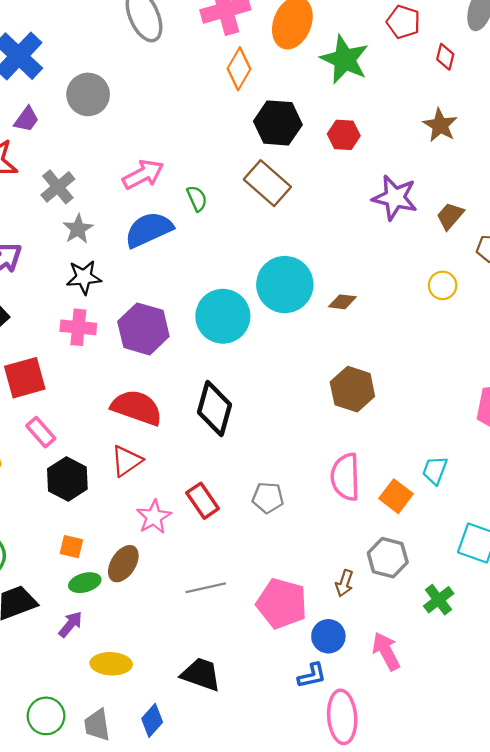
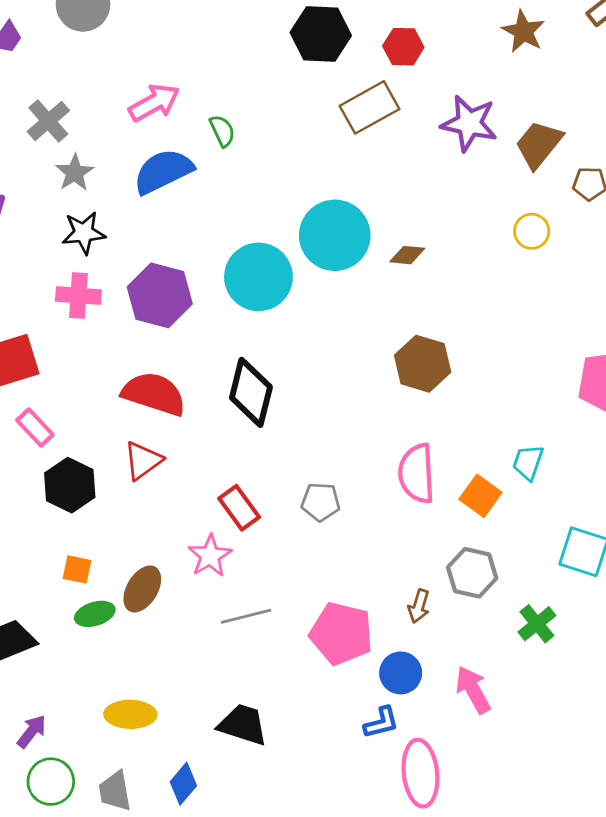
brown rectangle: (267, 183) -> (370, 107), moved, turned -69
brown trapezoid: (450, 216) -> (539, 144), size x1.4
pink star: (154, 517) -> (210, 556), moved
purple arrow: (70, 624) -> (32, 731), moved

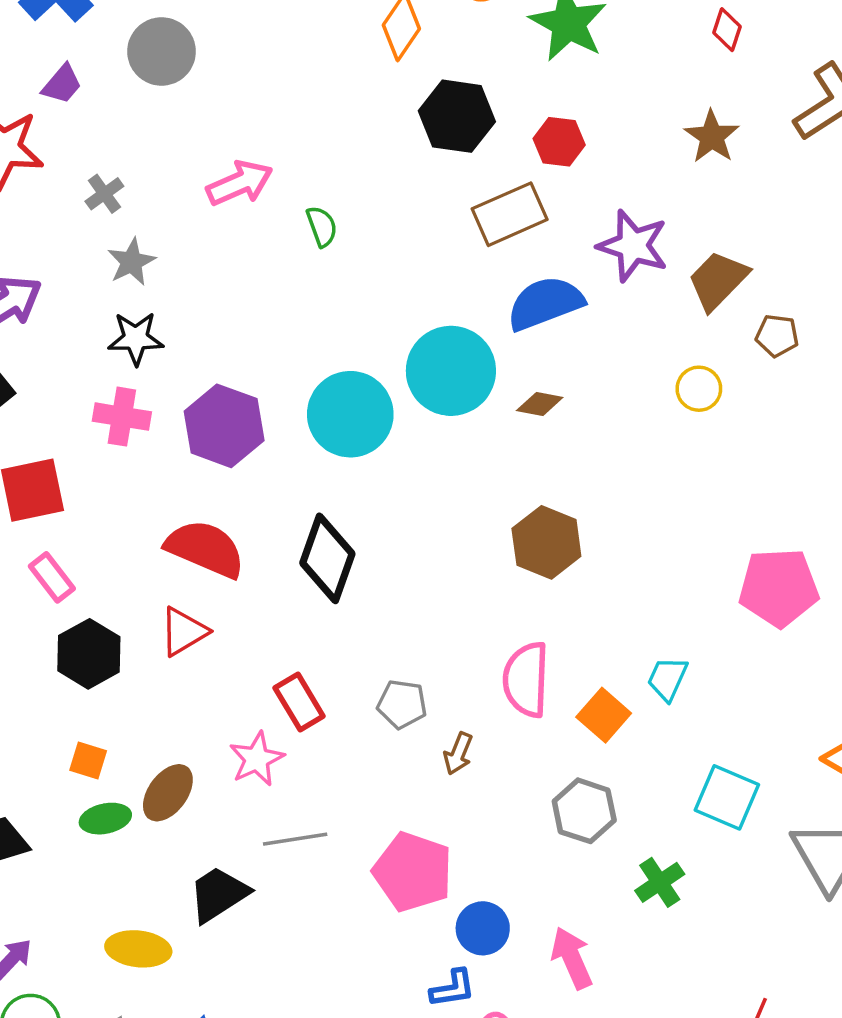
gray cross: (48, 121) -> (104, 194), size x0.7
blue semicircle: (163, 171) -> (545, 303), moved
brown arrow: (419, 606) -> (458, 754), moved
black trapezoid: (243, 725) -> (218, 894), moved, turned -56

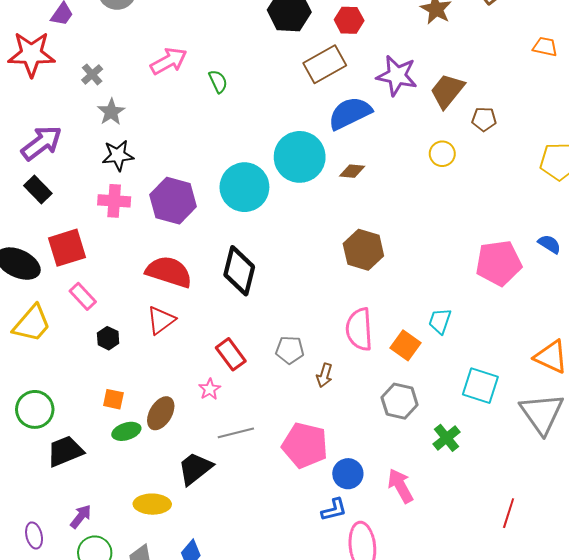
black hexagon: (89, 654) -> (108, 338), size x0.6
pink star: (257, 759) -> (210, 389), size x0.7

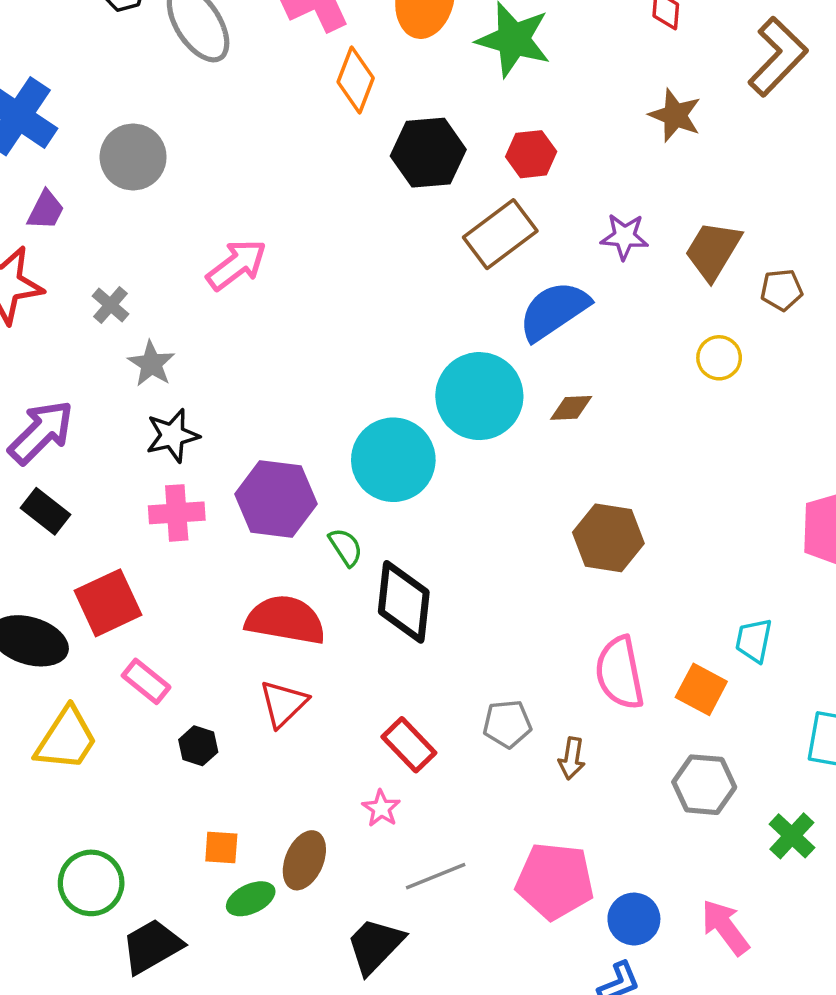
purple star: (397, 76) -> (624, 237), size x0.7
green semicircle: (218, 81) -> (346, 547), moved

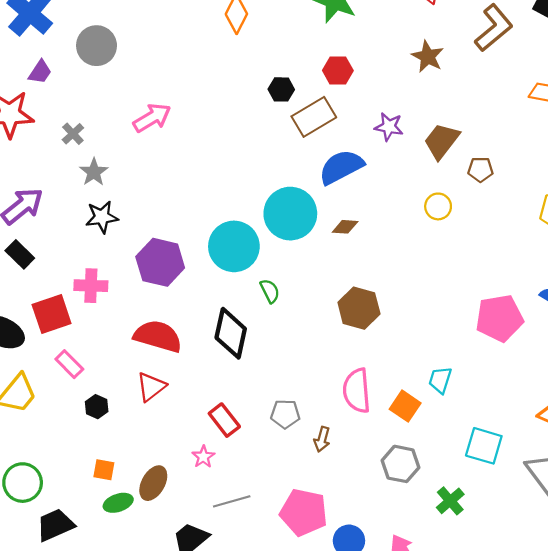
black hexagon: (428, 153) -> (281, 89), moved, size x0.6
pink cross: (177, 513) -> (91, 286), moved
green semicircle: (346, 547) -> (270, 291), moved

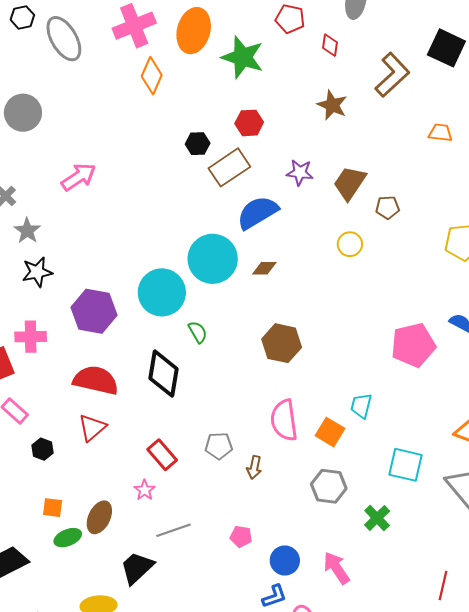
pink pentagon: (304, 512) -> (241, 536), size x0.5

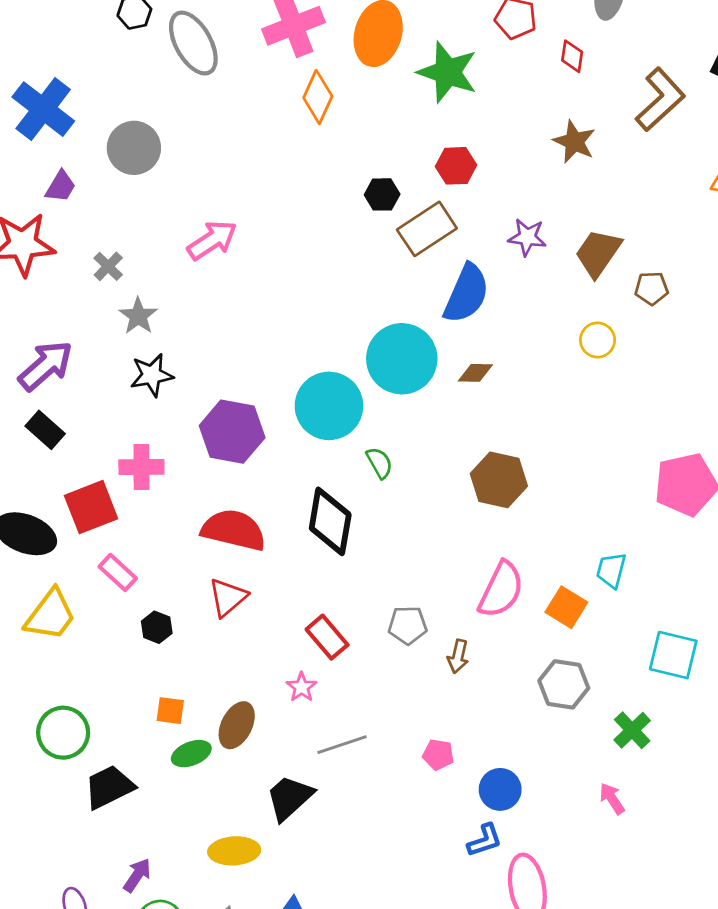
blue semicircle: (257, 213) -> (466, 294), turned 144
pink semicircle: (284, 420) -> (501, 590), turned -147
pink arrow: (336, 568) -> (612, 798), moved, size x0.7

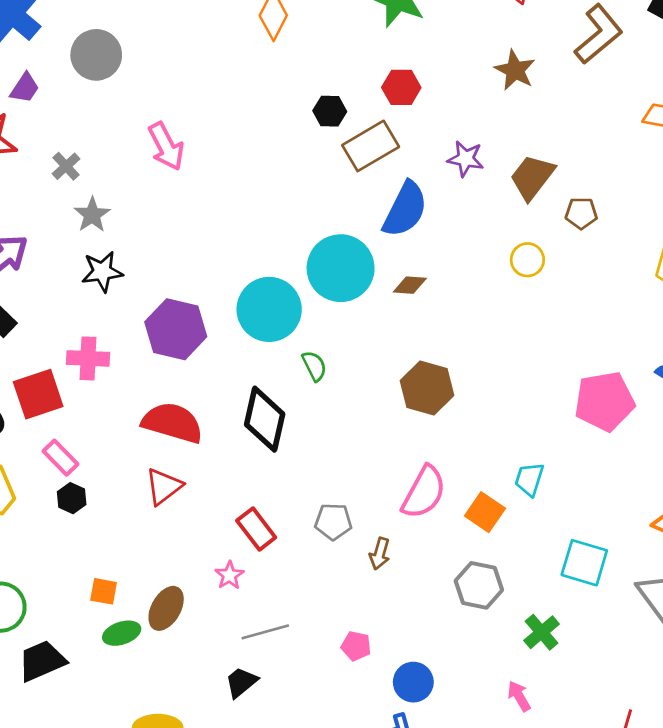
pink arrow: (212, 240) -> (166, 146), turned 93
black hexagon: (157, 627) -> (72, 498), moved
black trapezoid: (290, 798) -> (241, 682), moved, size x0.7

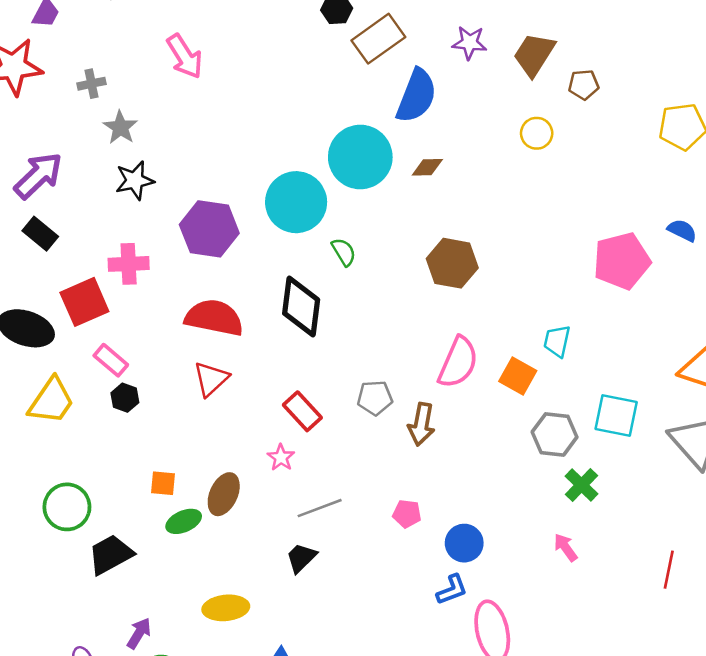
gray cross: (66, 166) -> (92, 84), turned 36
brown arrow: (380, 554) -> (421, 424), size x1.4
gray hexagon: (479, 585) -> (555, 435), moved

